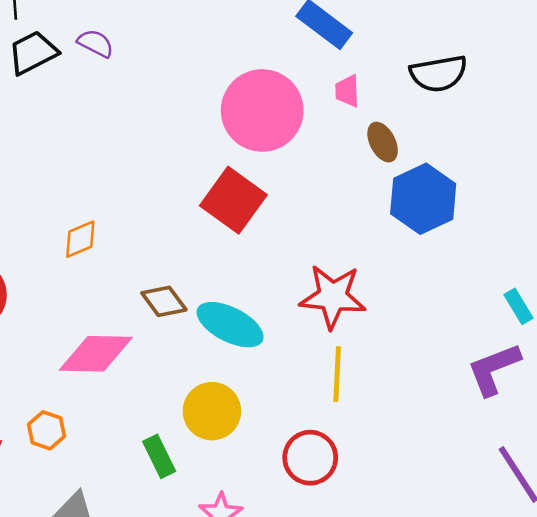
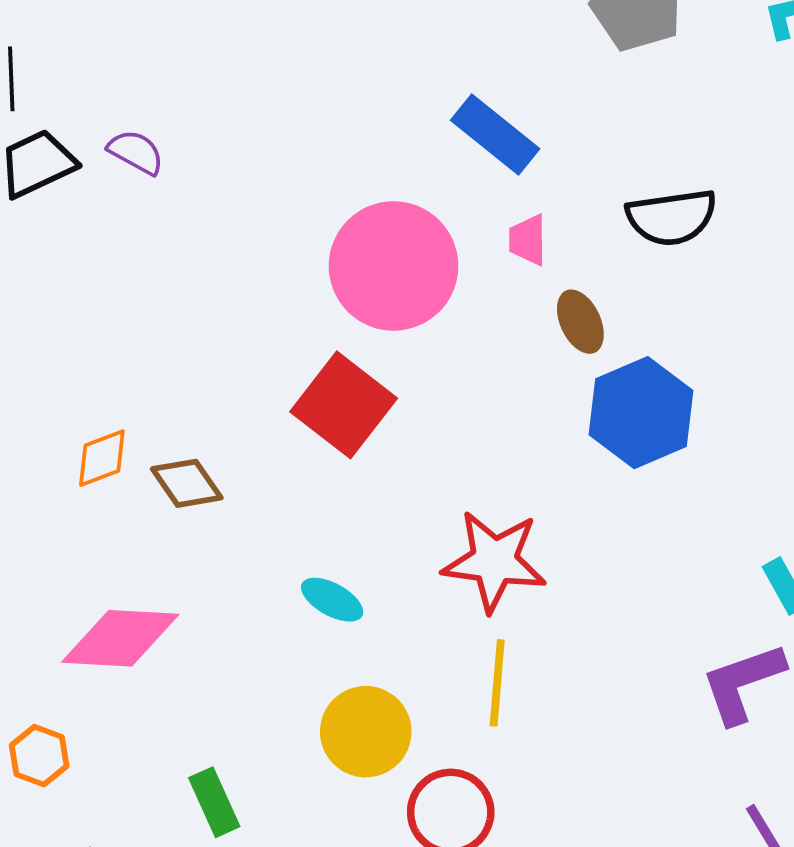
brown diamond: (164, 301) -> (187, 483), moved
cyan ellipse: (230, 325) -> (332, 600), size x0.6
yellow circle: (212, 411) -> (366, 732), moved

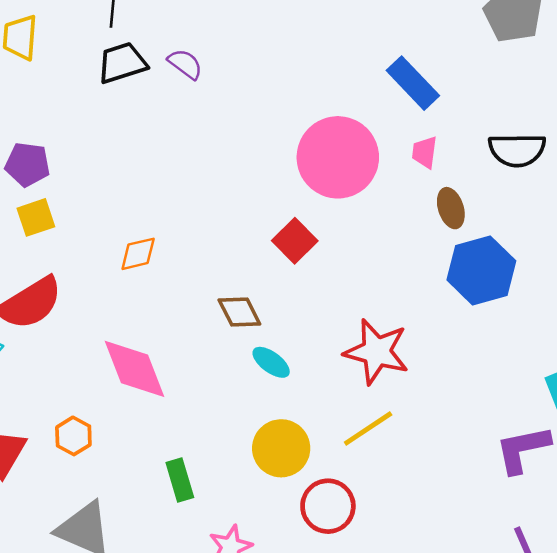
red square: (344, 405) -> (295, 241), size x0.7
brown diamond: (187, 483) -> (239, 312), moved
pink diamond: (120, 638) -> (134, 369), turned 58
yellow line: (497, 683) -> (368, 429), turned 44

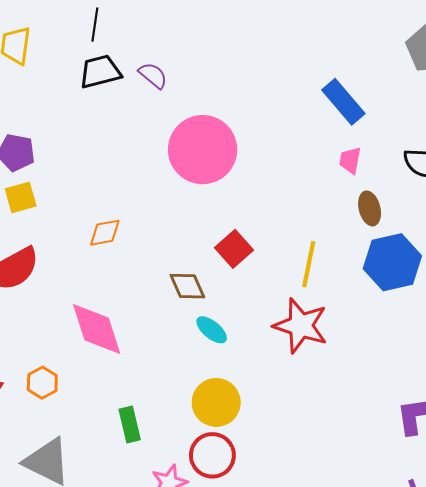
pink circle: (338, 157) -> (203, 150), moved
red square: (295, 241) -> (234, 249), moved
yellow line: (368, 429) -> (309, 264), moved, turned -48
red circle: (328, 506) -> (212, 455), moved

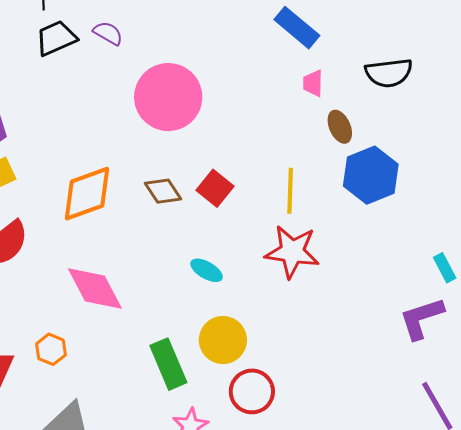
orange diamond: (105, 233) -> (87, 194), size x1.8
brown diamond: (187, 286) -> (163, 191), moved
green rectangle: (130, 424) -> (168, 364), moved, size x1.4
red circle: (212, 455) -> (252, 391), moved

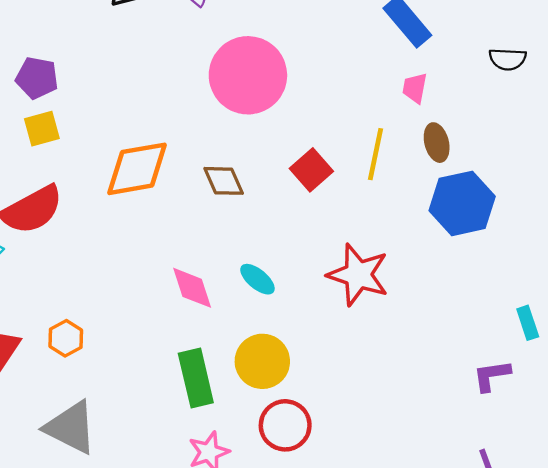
black semicircle: (389, 73) -> (508, 59), moved, size x0.7
red square: (215, 188) -> (311, 170), moved
yellow line: (290, 191) -> (375, 154), moved
pink diamond: (95, 288) -> (192, 288), moved, size x0.7
purple L-shape: (422, 318) -> (492, 376), size x0.7

